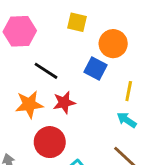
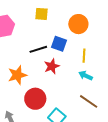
orange circle: (113, 44) -> (78, 24), moved
black line: (46, 71) -> (38, 49), moved, turned -42
red star: (64, 103) -> (52, 66), moved

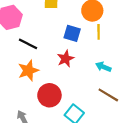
black line: (38, 49) -> (28, 44), moved, turned 48
yellow line: (84, 56) -> (99, 32), moved

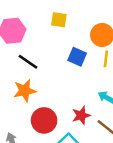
red star: (66, 59) -> (81, 115), moved

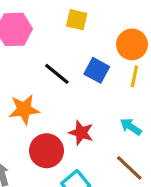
black line: (28, 62) -> (57, 74), moved
red star: (81, 115) -> (81, 133), moved, turned 30

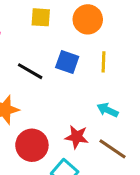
orange circle: (132, 44) -> (88, 19), moved
red star: (81, 133) -> (77, 137), moved

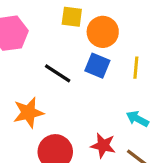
orange circle: (88, 19) -> (103, 32), moved

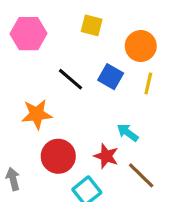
orange circle: (103, 32) -> (141, 46), moved
cyan arrow: (137, 119) -> (128, 133), moved

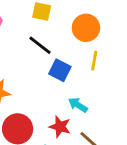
blue square: (111, 77) -> (60, 70), moved
black line: (70, 79) -> (40, 45), moved

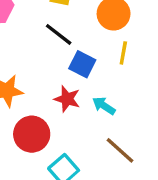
red star: (60, 127) -> (67, 99), moved

